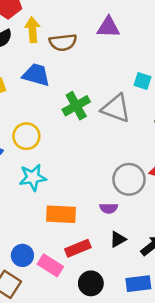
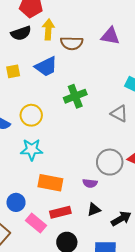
blue trapezoid: (36, 75) -> (46, 67), turned 130
gray triangle: (116, 108) -> (119, 113), moved, size x0.7
blue circle: (22, 255) -> (16, 202), moved

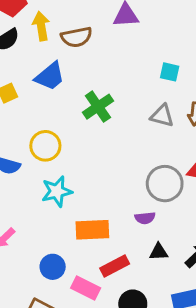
black triangle: (94, 210) -> (159, 252), turned 32

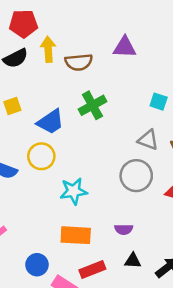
blue trapezoid: (50, 76) -> (50, 122), moved
green cross: (98, 107) -> (93, 105), moved
gray circle: (165, 184) -> (136, 176), moved
cyan star: (57, 191) -> (74, 191), moved

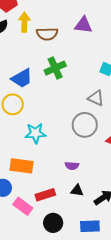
orange rectangle: (76, 235) -> (22, 166), moved

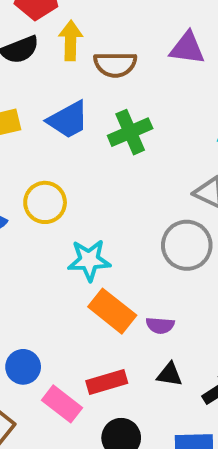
blue trapezoid: (22, 78) -> (68, 120), moved
orange rectangle: (22, 166) -> (112, 311), moved, turned 30

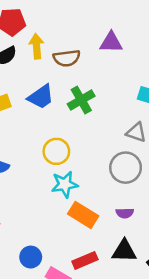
yellow circle: (45, 202) -> (56, 151), moved
purple semicircle: (160, 325) -> (125, 213), moved
black triangle: (170, 374) -> (124, 251), size x1.5

